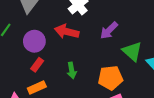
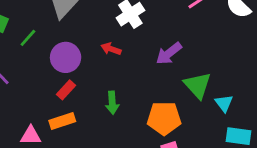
red arrow: (67, 32) -> (111, 49), size x0.6

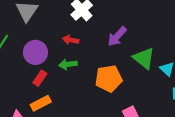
green arrow: (112, 103) -> (68, 64), moved, turned 96
orange pentagon: (164, 118) -> (109, 79), moved

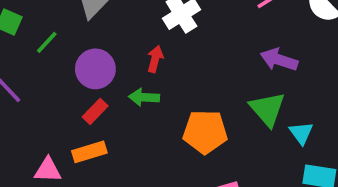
purple arrow: (117, 36) -> (279, 60), moved, turned 55
red arrow: (71, 40) -> (155, 59), turned 84

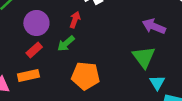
green arrow: (144, 97) -> (66, 43), turned -48
orange pentagon: (205, 132) -> (86, 76), moved
cyan triangle: (301, 133) -> (157, 83), moved

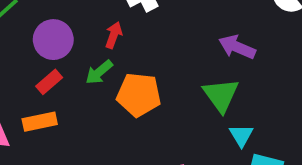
orange pentagon: (86, 76) -> (139, 95), moved

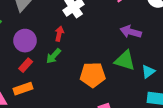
orange pentagon: (139, 95) -> (93, 75), moved
green triangle: (221, 95) -> (125, 60), turned -30
cyan triangle: (241, 135) -> (148, 72), moved, turned 32

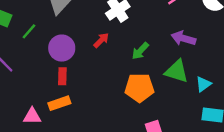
red arrow: (59, 34) -> (101, 40), turned 32
green arrow: (54, 56) -> (140, 51), moved
red rectangle: (26, 65) -> (62, 76), turned -40

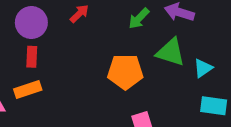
green arrow: (140, 51) -> (139, 18), moved

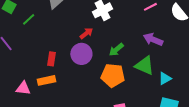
green arrow: (139, 18) -> (116, 50), moved
purple circle: (31, 23) -> (81, 54), moved

